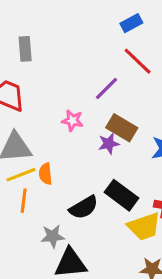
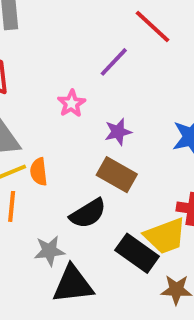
pink star: (72, 121) -> (72, 103), turned 30
brown rectangle: (122, 128) -> (117, 175), moved
black rectangle: (121, 195) -> (137, 253), moved

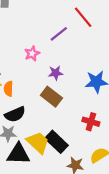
black semicircle: (88, 213) -> (15, 114), moved
yellow trapezoid: (165, 236) -> (38, 142), moved, turned -125

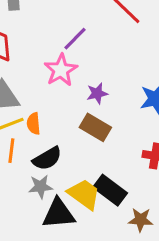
purple line: (59, 34) -> (75, 39), moved
pink star: (32, 54) -> (61, 70), size x1.5

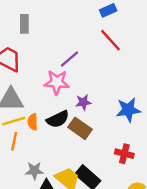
pink star: (61, 70) -> (57, 82), turned 30
black semicircle: (47, 159) -> (58, 119), moved

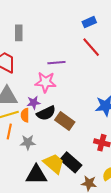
purple line: (69, 59) -> (56, 63), turned 36
purple star: (83, 102) -> (34, 103), moved
gray star: (34, 171) -> (28, 142), moved

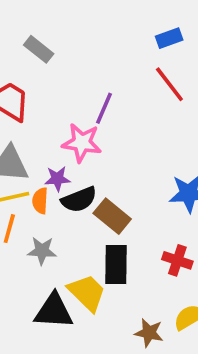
gray rectangle: (19, 33) -> (39, 49), turned -56
purple line: (56, 63) -> (104, 108), turned -66
black rectangle: (71, 162) -> (116, 265), moved, turned 45

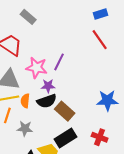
purple line: (104, 108) -> (59, 62), moved
pink star: (82, 143) -> (37, 68), moved
purple star: (57, 179) -> (48, 86), moved
black rectangle: (116, 265) -> (65, 138), turned 55

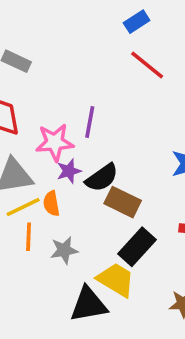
purple star: (48, 86) -> (69, 171), moved
black semicircle: (47, 101) -> (102, 178), moved

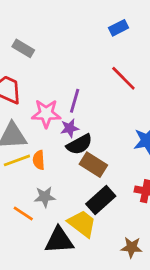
red line: (147, 65) -> (123, 78), moved
purple star: (69, 171) -> (70, 128), moved
orange line: (29, 237) -> (23, 214), moved, turned -65

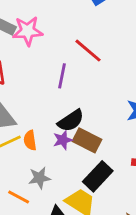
red line: (123, 78) -> (88, 51), moved
pink star: (46, 114) -> (28, 31), moved
purple star: (70, 128) -> (63, 140), moved

